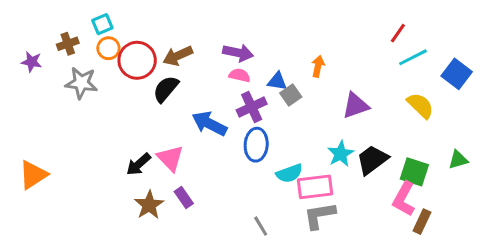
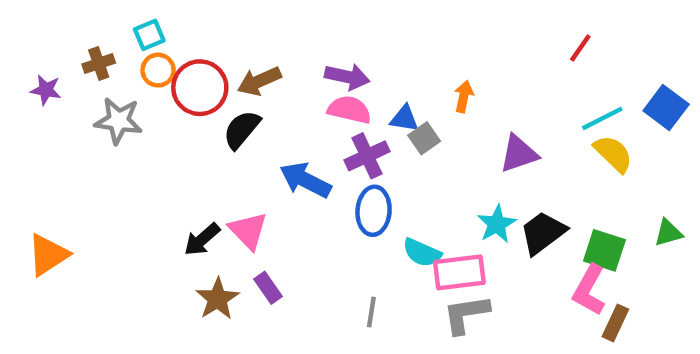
cyan line: (413, 57) -> (602, 118), moved
pink semicircle: (240, 75) -> (349, 110), size x1.4
cyan semicircle: (289, 173) -> (422, 253), turned 44
gray line: (261, 226) -> (371, 312), moved, turned 40

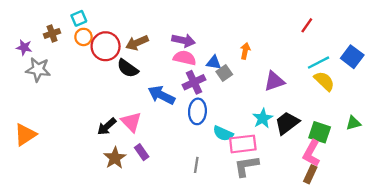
gray star: (118, 121) -> (38, 70), moved
black semicircle: (242, 129) -> (128, 68), turned -95
brown rectangle: (615, 323) -> (310, 174), moved

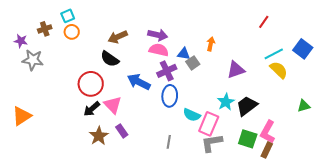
red circle: (106, 46) -> (91, 84), moved
green square: (320, 132) -> (248, 139), moved
pink rectangle: (243, 144) -> (209, 124), turned -60

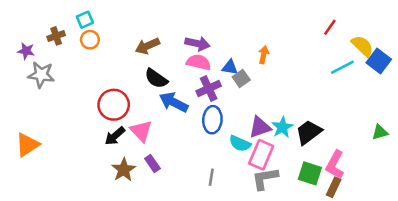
black semicircle: (110, 59) -> (156, 78), moved
purple triangle: (236, 70) -> (260, 127), moved
yellow semicircle: (279, 70) -> (362, 46), moved

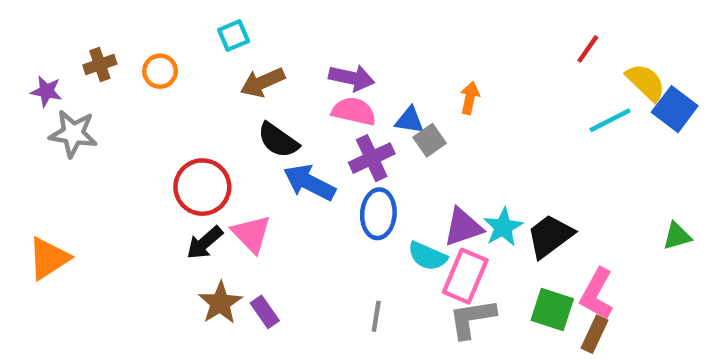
cyan square: (85, 20) -> (234, 36), moved
purple rectangle: (152, 163) -> (265, 312), moved

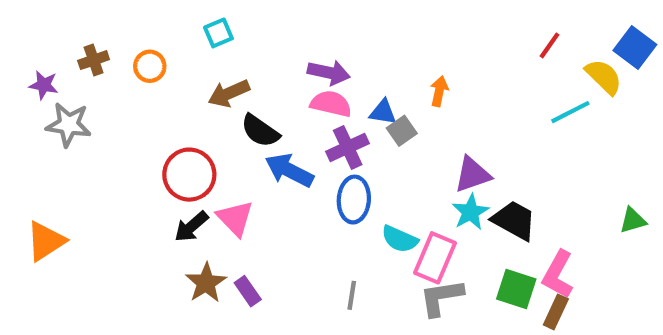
brown arrow: (263, 82) -> (229, 93), moved
blue square: (675, 109) -> (635, 48), moved
purple triangle: (463, 227) -> (472, 175), moved
black trapezoid: (550, 236) -> (514, 220), turned 66

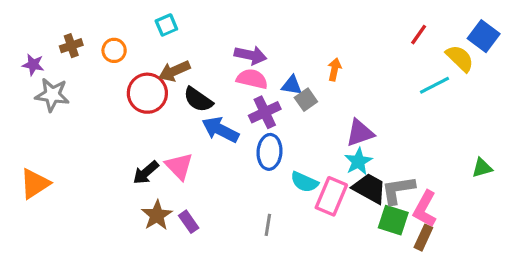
red circle: (189, 175) -> (147, 93), moved
black trapezoid: (514, 220) -> (369, 188), moved
gray L-shape: (441, 297) -> (398, 190), moved

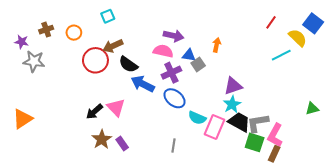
purple arrow: (250, 55) -> (173, 36), moved
blue ellipse: (270, 152) -> (175, 98), turned -55

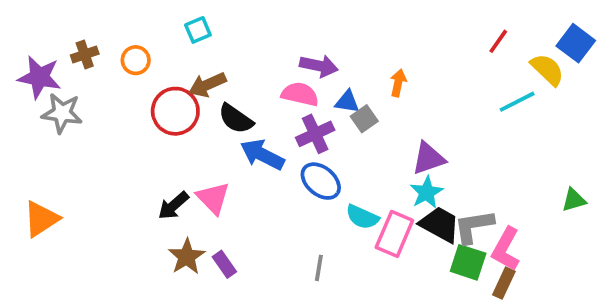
purple star: (22, 42) -> (39, 77), size x1.6

